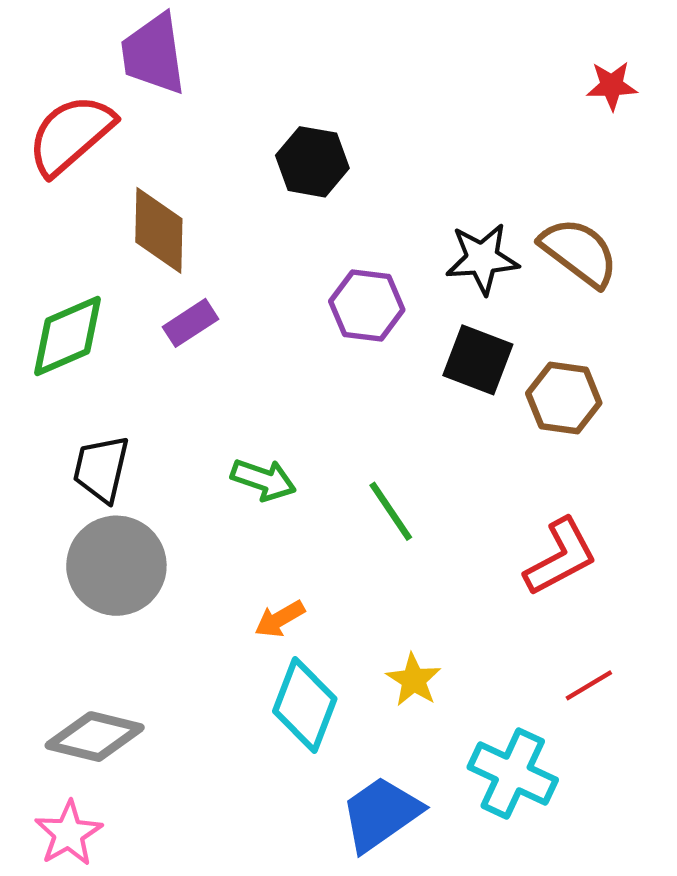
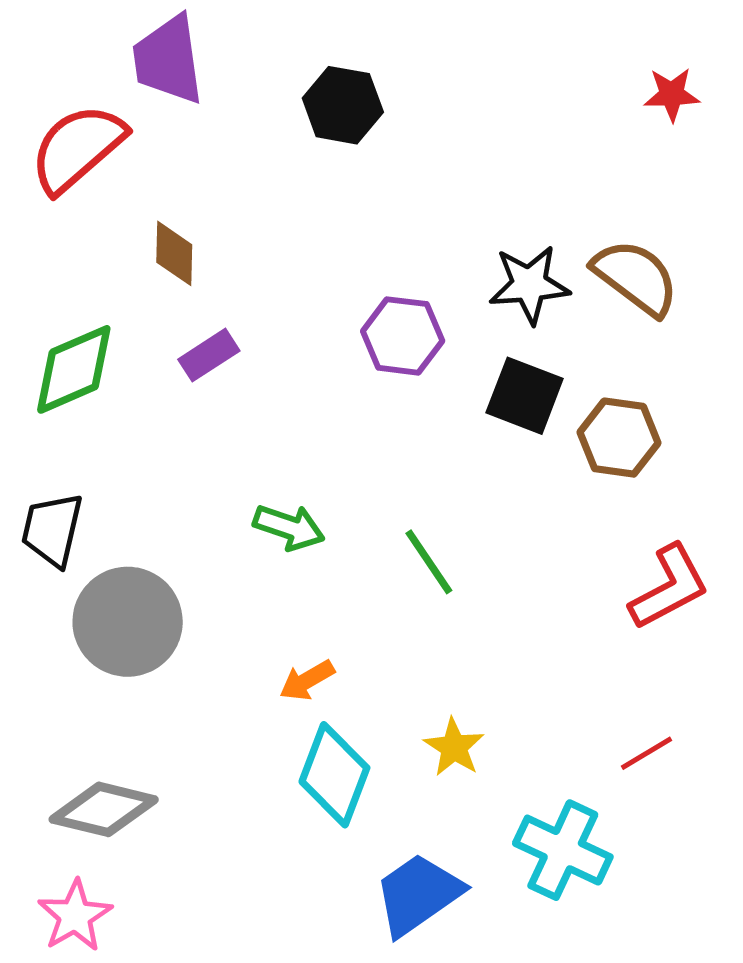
black hexagon: (312, 162) -> (343, 105), moved
brown diamond: (159, 230) -> (174, 253), size x0.7
black trapezoid: (101, 469) -> (52, 530), moved
red L-shape: (561, 557) -> (669, 587), moved

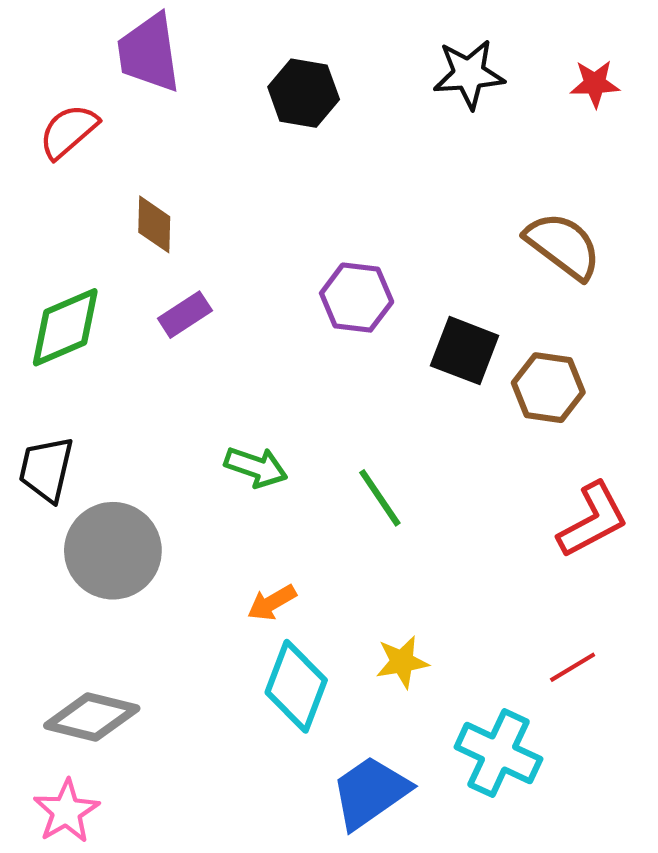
red semicircle: (77, 148) -> (68, 131), size x0.7
black star: (529, 285) -> (469, 74), moved
yellow star: (454, 747) -> (402, 662), turned 30

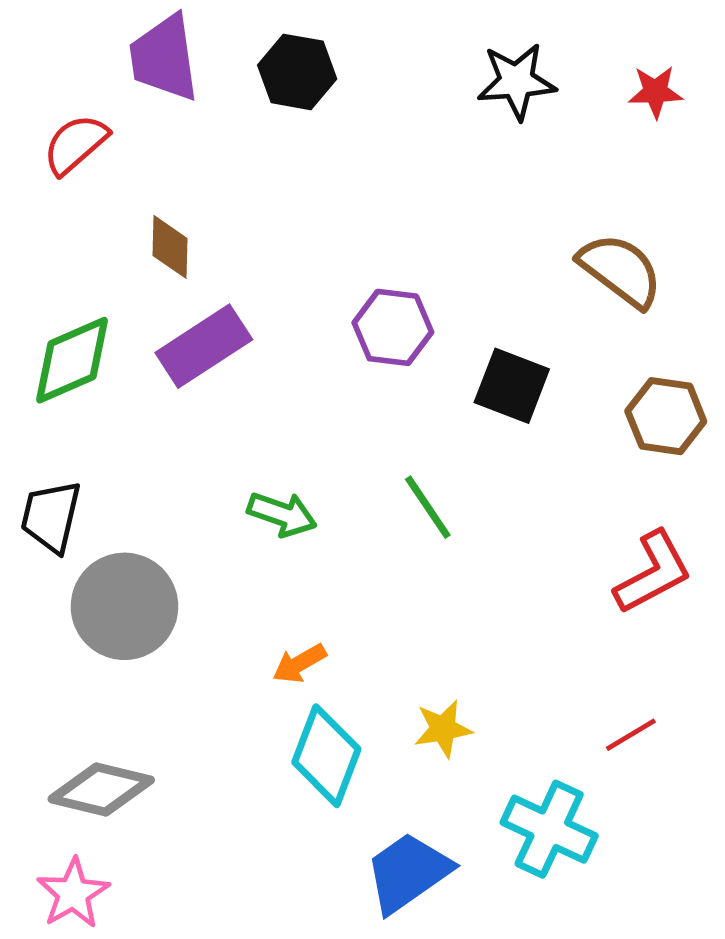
black hexagon: (304, 93) -> (297, 72), moved
purple rectangle: (185, 315) -> (204, 346), size x1.6
brown hexagon: (548, 388) -> (666, 416), moved
green line: (380, 498) -> (428, 507), moved

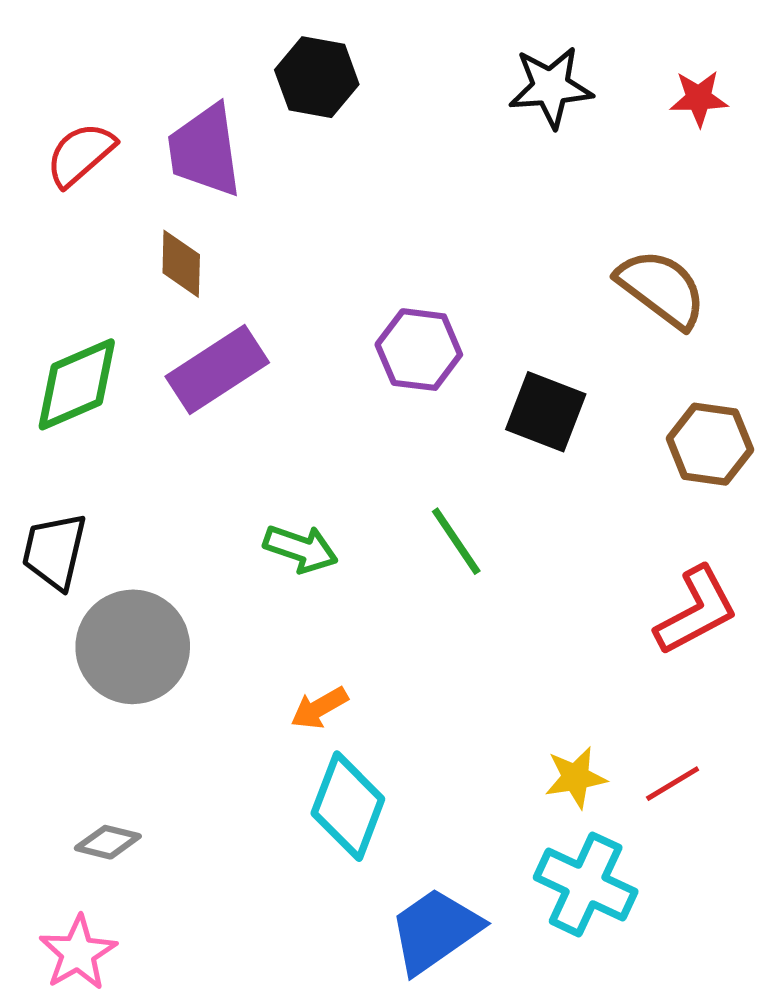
purple trapezoid: (164, 58) -> (205, 151), moved
yellow star: (443, 729) -> (576, 778), moved
gray diamond: (101, 790) -> (108, 842), size x0.6

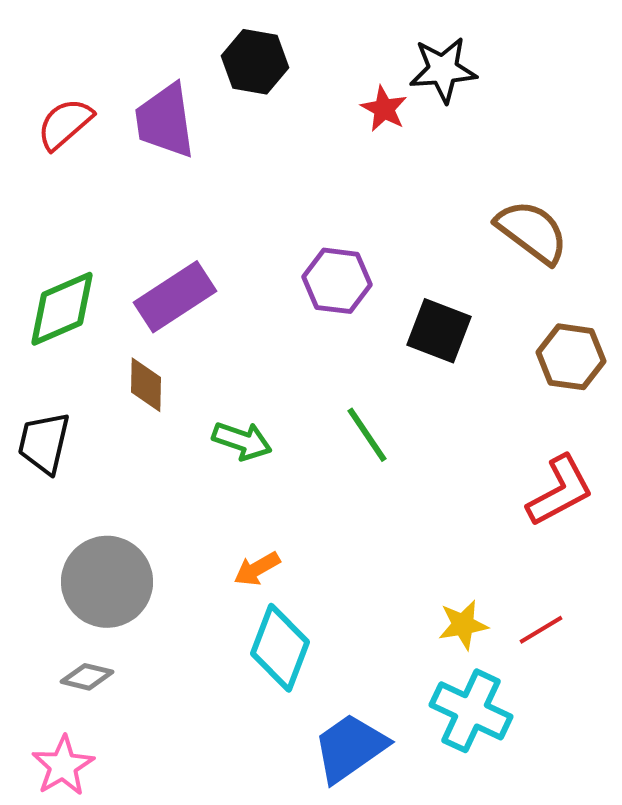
red star: (699, 98) -> (384, 109), moved, turned 30
brown diamond: (181, 264) -> (146, 385), moved
gray circle: (133, 647) -> (107, 582), moved

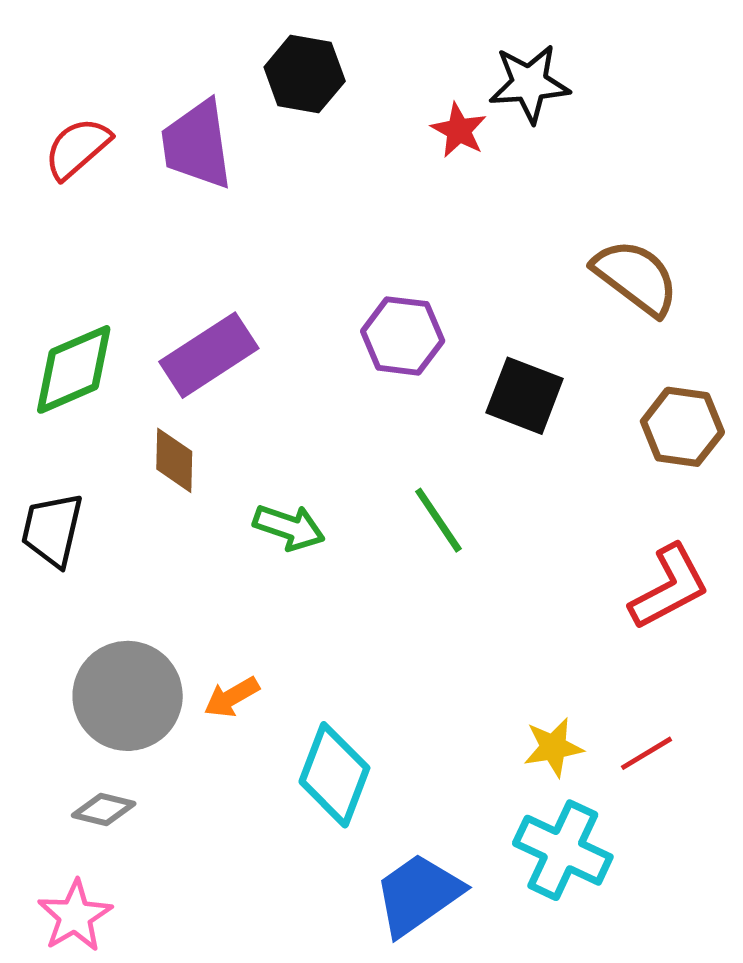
orange arrow: (257, 569) -> (232, 697), moved

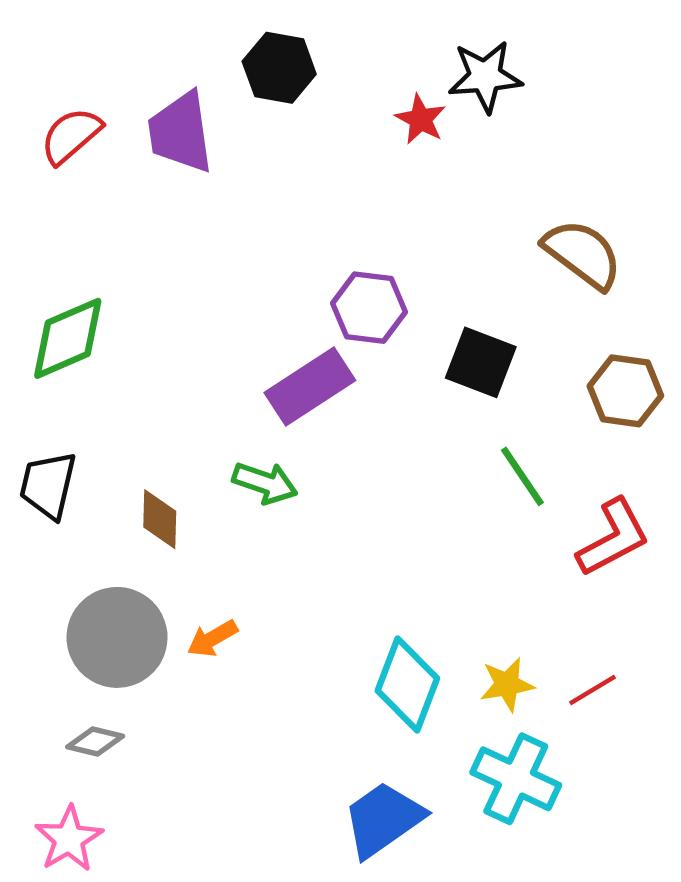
purple rectangle: (209, 355) -> (310, 387), moved
brown diamond: (174, 460) -> (160, 519), moved
green line: (438, 520) -> (522, 476), moved
cyan diamond: (334, 775) -> (407, 684), moved

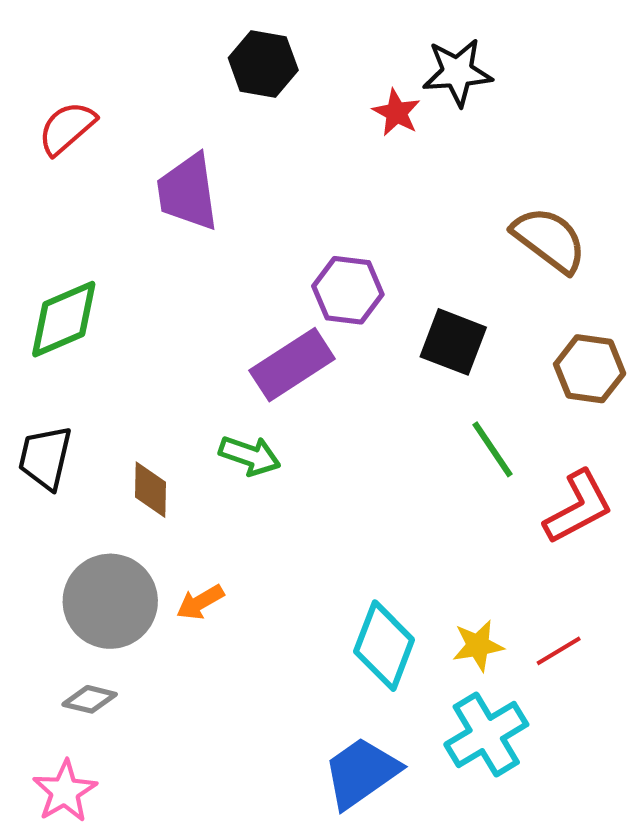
purple trapezoid: (181, 132) -> (188, 192), moved
cyan cross: (516, 779) -> (486, 734), turned 34

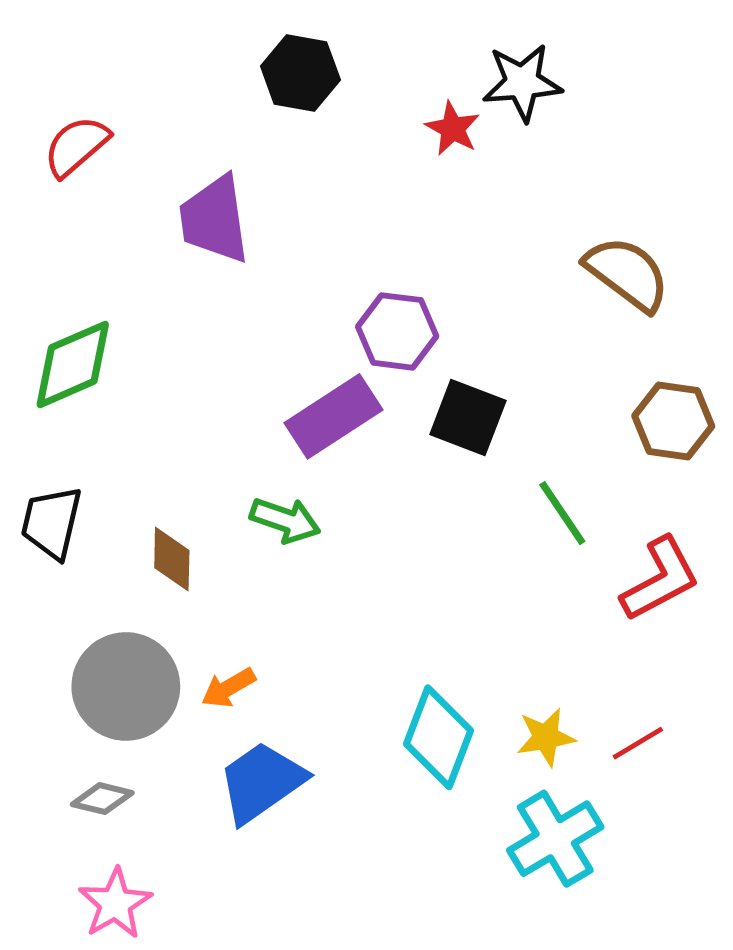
black square: (453, 342) -> (468, 418), moved
blue trapezoid: (361, 773) -> (262, 782), moved
pink star: (65, 791) -> (115, 904), moved

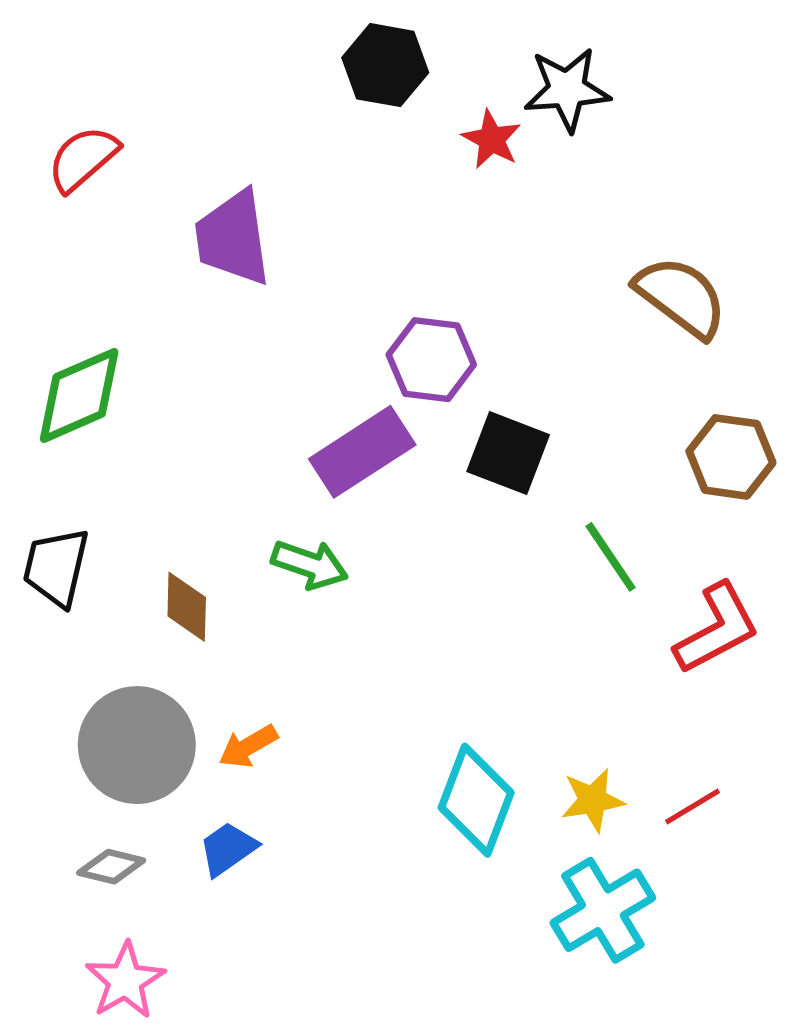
black hexagon: (300, 73) -> (385, 65), moved
blue trapezoid: (262, 782) -> (228, 849), moved, size x0.6

